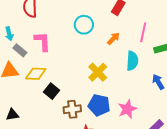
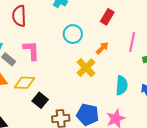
cyan semicircle: (132, 61) -> (122, 85), moved
yellow cross: (98, 72) -> (86, 68), moved

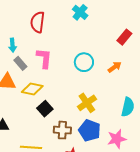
cyan circle: (73, 34) -> (84, 62), moved
yellow cross: (86, 68) -> (87, 103), moved

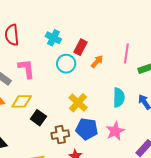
cyan cross: (80, 12) -> (53, 38), moved
red rectangle: (124, 37) -> (81, 47), moved

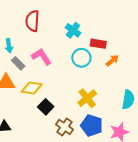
red rectangle: (81, 47) -> (98, 44), turned 63
pink L-shape: (26, 69) -> (41, 57), turned -35
brown cross: (60, 135) -> (65, 127), turned 36

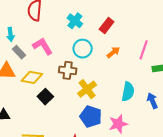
red rectangle: (98, 44) -> (107, 26), moved, turned -63
brown cross: (65, 127) -> (68, 70), moved, turned -30

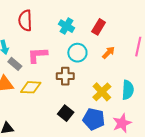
pink L-shape: (43, 46) -> (38, 55), turned -55
yellow cross: (87, 89) -> (102, 92), moved
black square: (45, 97) -> (66, 113), moved

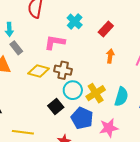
cyan circle: (77, 53) -> (73, 90), moved
orange arrow: (108, 53) -> (110, 56), turned -48
pink L-shape: (38, 55) -> (55, 42), moved
yellow diamond: (31, 87) -> (39, 71), moved

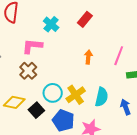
red rectangle: (106, 29) -> (85, 19), moved
brown cross: (63, 70) -> (28, 71), moved, turned 36
yellow diamond: (39, 71) -> (14, 102), moved

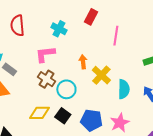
pink line: (119, 56) -> (116, 36), moved
orange arrow: (88, 57) -> (83, 62), moved
cyan circle: (53, 93) -> (66, 89), moved
yellow cross: (76, 95) -> (101, 75), moved

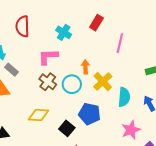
cyan circle: (66, 89) -> (72, 84), moved
black square: (63, 116) -> (67, 128), moved
blue pentagon: (91, 120) -> (89, 114), moved
pink star: (120, 123) -> (131, 130), moved

